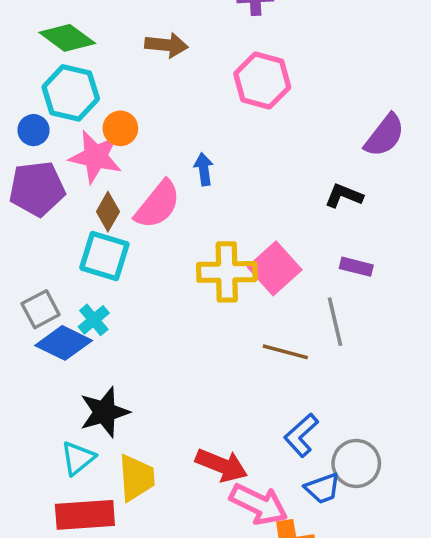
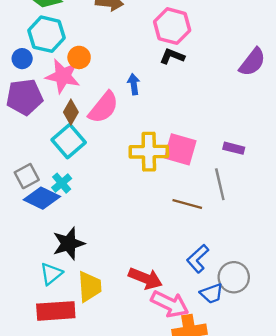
black L-shape: (344, 196) -> (172, 56), moved
cyan square: (104, 256) -> (69, 141), turned 32
pink square: (275, 268) -> (180, 149), turned -32

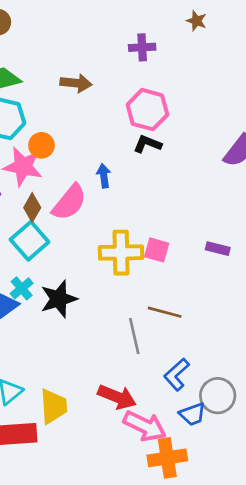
pink square: (180, 149) -> (157, 250), size x0.7
gray line: (220, 184) -> (134, 336), moved
black star: (69, 244) -> (59, 299), moved

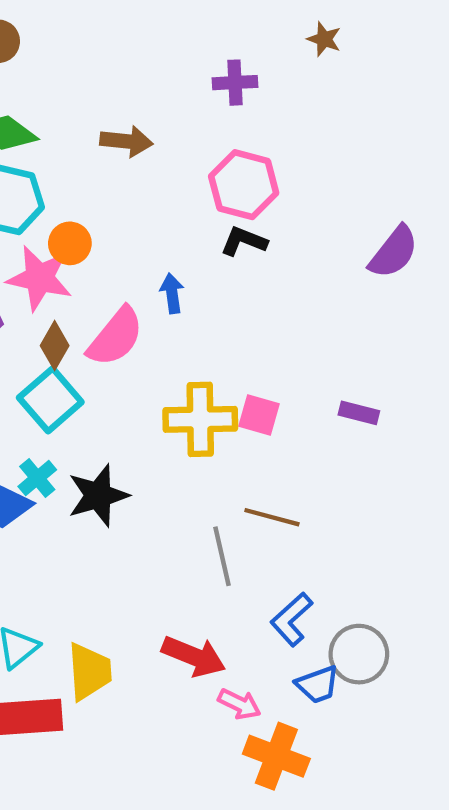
pink arrow: (145, 426) -> (239, 704), size x0.6
orange cross: (167, 458) -> (276, 756), turned 30

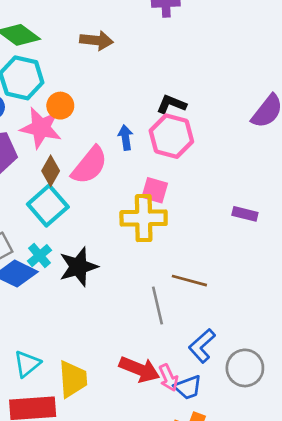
pink hexagon: (244, 185) -> (171, 136), moved
pink square: (259, 415) -> (155, 190), moved
blue trapezoid: (318, 684) -> (188, 387), moved
pink arrow: (239, 704) -> (169, 378), moved, turned 40

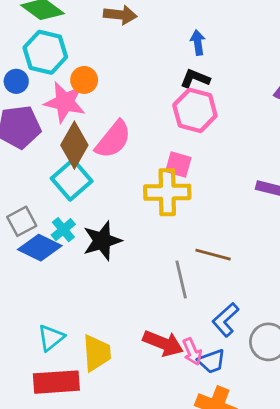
blue arrow: (126, 138) -> (198, 43), moved
brown diamond: (51, 171) -> (74, 145), size x1.5

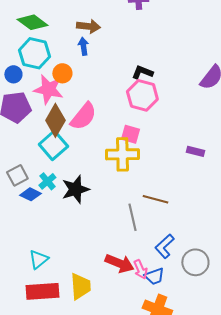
blue arrow: (198, 43) -> (83, 46), moved
blue diamond: (40, 248) -> (30, 194), size x0.7
yellow trapezoid: (97, 353) -> (80, 286), moved

